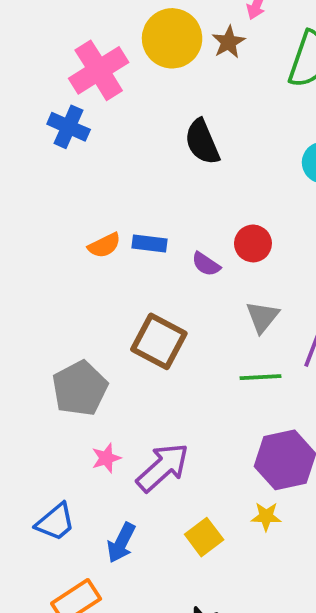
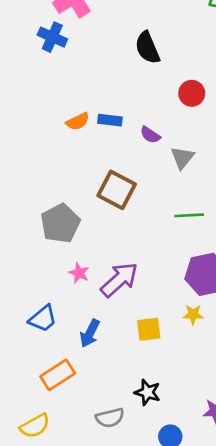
red circle: (253, 243) -> (192, 93), moved
gray triangle: (262, 317) -> (182, 158), moved
pink star: (106, 458) -> (79, 273), turned -30
yellow square: (204, 537) -> (149, 329), turned 30

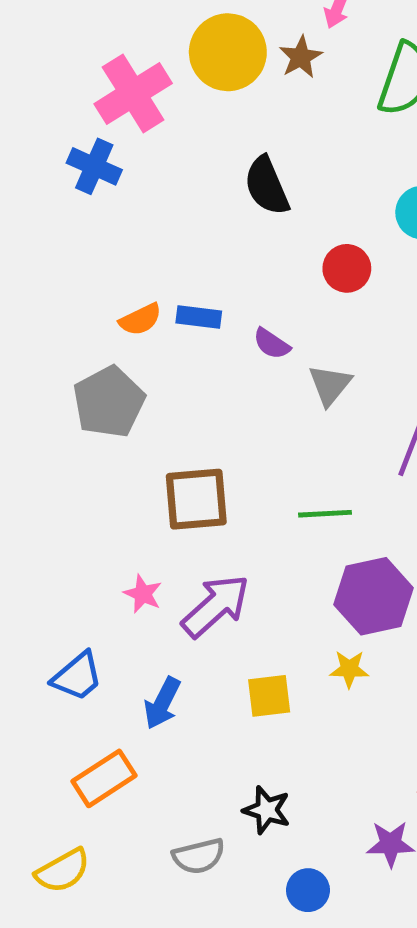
brown square: (117, 190) -> (196, 499), moved, turned -33
green line: (189, 215) -> (325, 514), moved
gray pentagon: (60, 223) -> (109, 402), moved

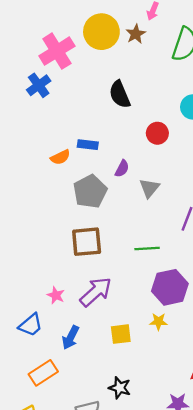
blue cross: (94, 166) -> (39, 85), turned 30
blue rectangle: (199, 317) -> (88, 145), moved
purple semicircle: (272, 344) -> (122, 169), turned -96
gray pentagon: (109, 402) -> (90, 191), moved
pink star: (143, 594) -> (56, 295), moved

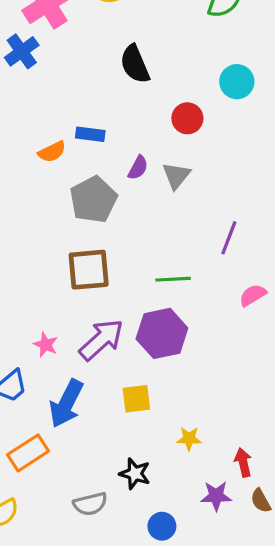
gray triangle: (149, 188) -> (176, 176), moved
purple hexagon: (170, 287) -> (162, 333), moved
yellow star: (159, 322) -> (189, 439), moved
blue arrow: (71, 338) -> (66, 404), size x1.4

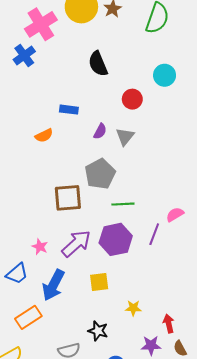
orange semicircle: (52, 152) -> (44, 135), moved
gray pentagon: (93, 200) -> (100, 174), moved
purple line: (229, 238) -> (154, 234), moved

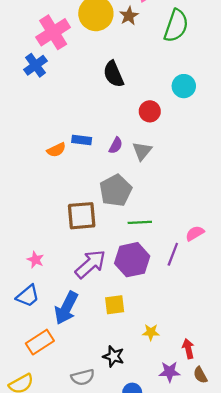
blue rectangle: (69, 110) -> (82, 140), moved
pink star: (40, 247) -> (35, 260), moved

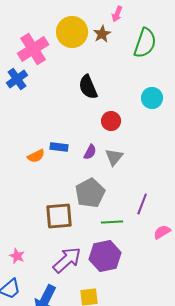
red circle: (150, 111) -> (111, 121), moved
purple line: (173, 254) -> (142, 204), moved

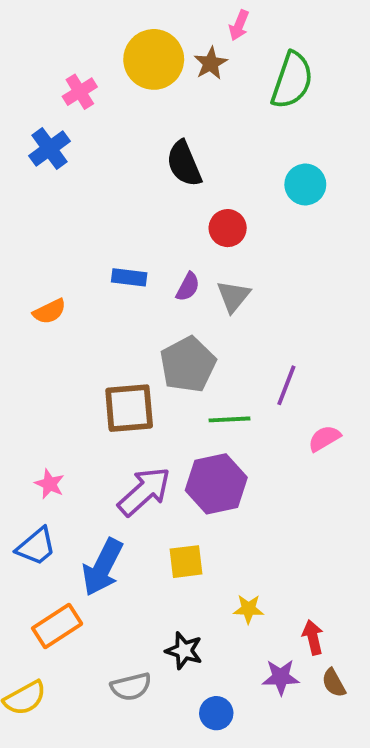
pink cross: (33, 49) -> (80, 92), size x0.6
orange semicircle: (36, 156) -> (49, 311), moved

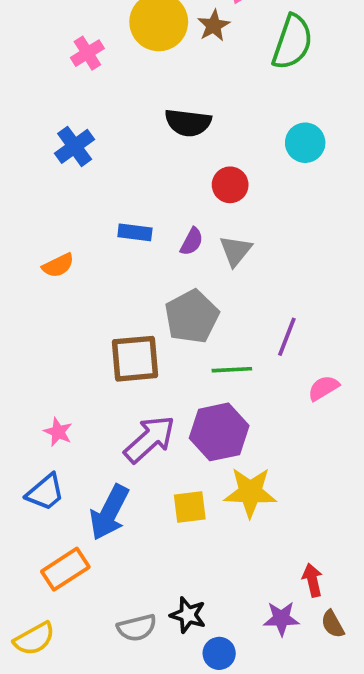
blue cross: (49, 148) -> (75, 146), moved
black semicircle: (184, 164) -> (188, 123), turned -60
yellow star: (248, 609) -> (250, 492), moved, size x1.8
black star: (184, 651) -> (188, 615), moved

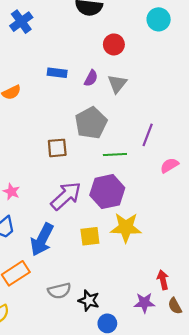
brown square: (135, 359) -> (57, 148), size x0.7
gray semicircle: (137, 628) -> (59, 291), moved

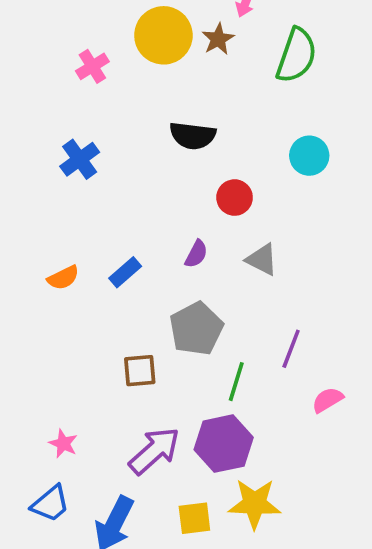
blue rectangle: (57, 73) -> (125, 272), moved, turned -48
gray triangle: (117, 84) -> (262, 259), moved, turned -42
green line: (115, 155) -> (236, 382), turned -70

